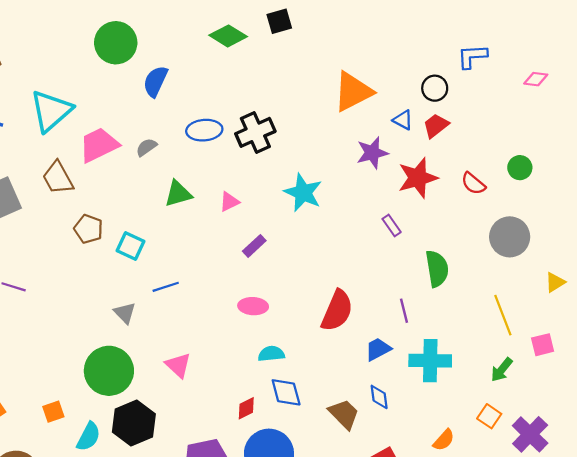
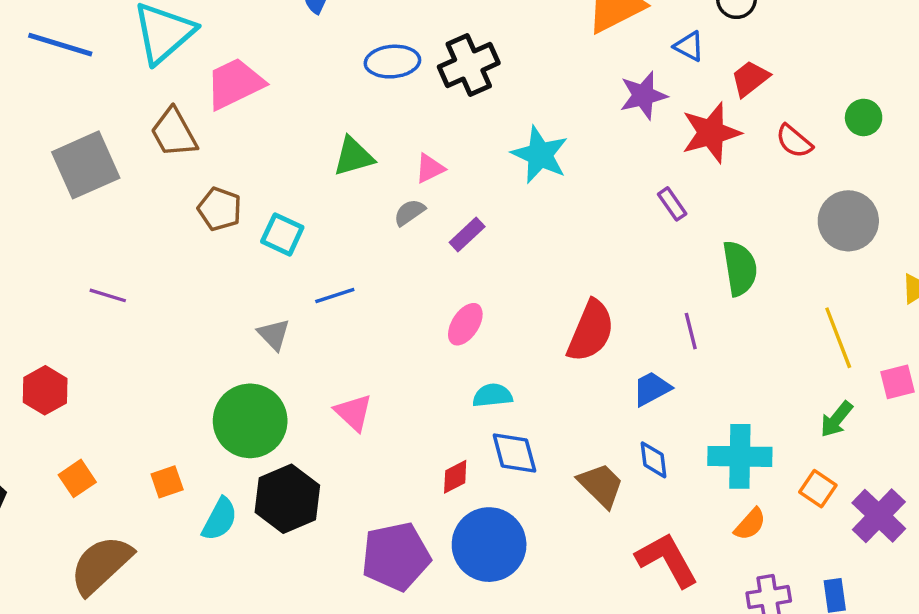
red trapezoid: (436, 126) -> (750, 79), moved
gray semicircle: (146, 147) -> (409, 212), moved
pink ellipse: (253, 306) -> (465, 324), turned -60
cyan cross: (430, 361) -> (740, 456), moved

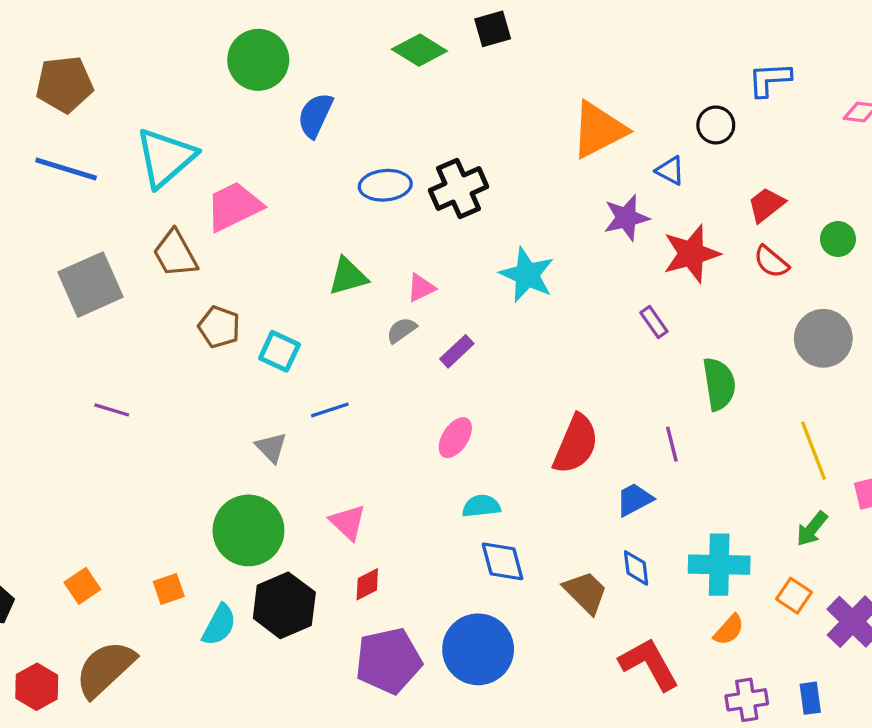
red trapezoid: (750, 79) -> (766, 205), moved
red hexagon: (45, 390) -> (37, 687), moved
red diamond: (455, 477) -> (367, 584), moved

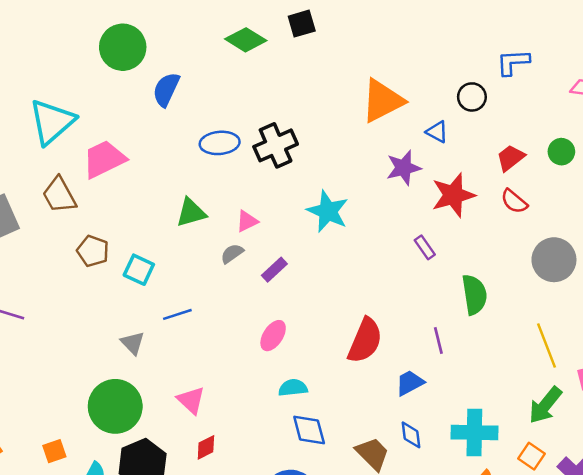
green circle: (838, 239) -> (561, 152), moved
green arrow: (812, 529) -> (545, 405), size x1.4

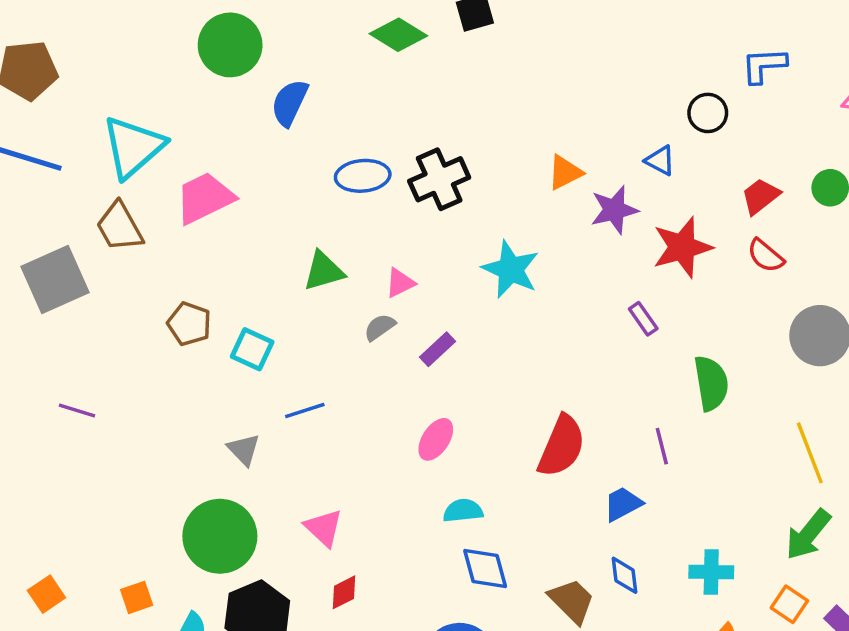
orange triangle: (382, 101) -> (565, 172), moved, size x0.6
brown trapezoid: (59, 195) -> (120, 227), moved
cyan cross: (474, 432) -> (711, 572), size x0.7

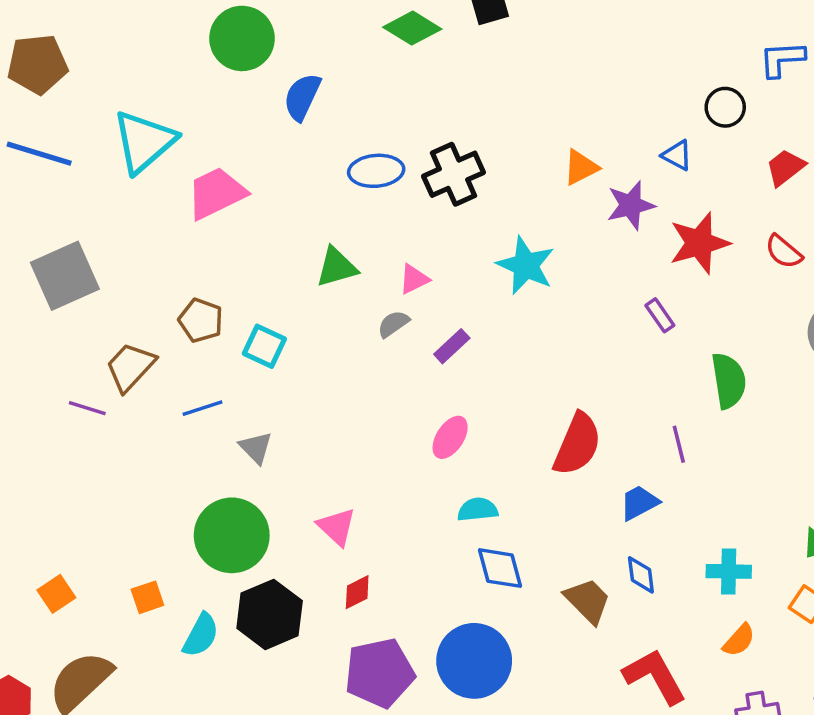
red trapezoid: (760, 196) -> (785, 167), moved
brown trapezoid: (120, 227) -> (130, 367), moved, turned 72
blue line: (305, 410) -> (202, 408), moved

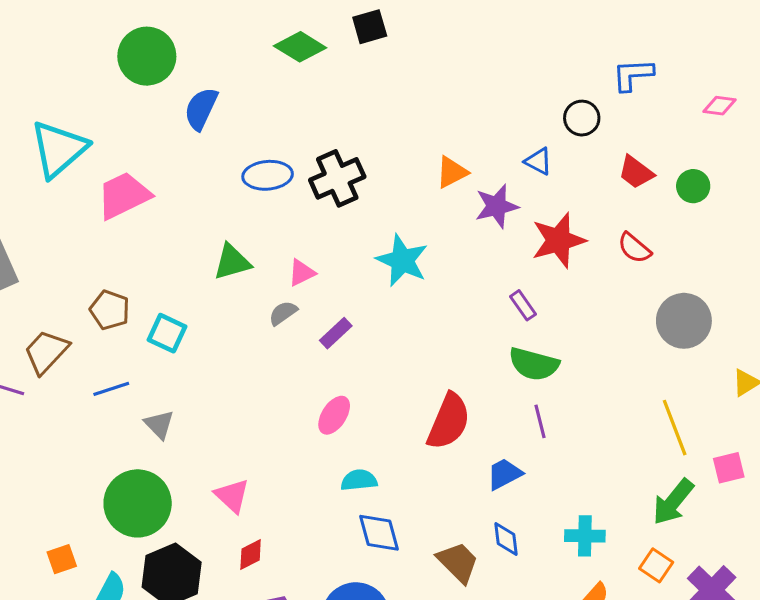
red trapezoid: (785, 167) -> (636, 172), turned -105
green semicircle: (729, 381) -> (534, 364), moved, turned 114

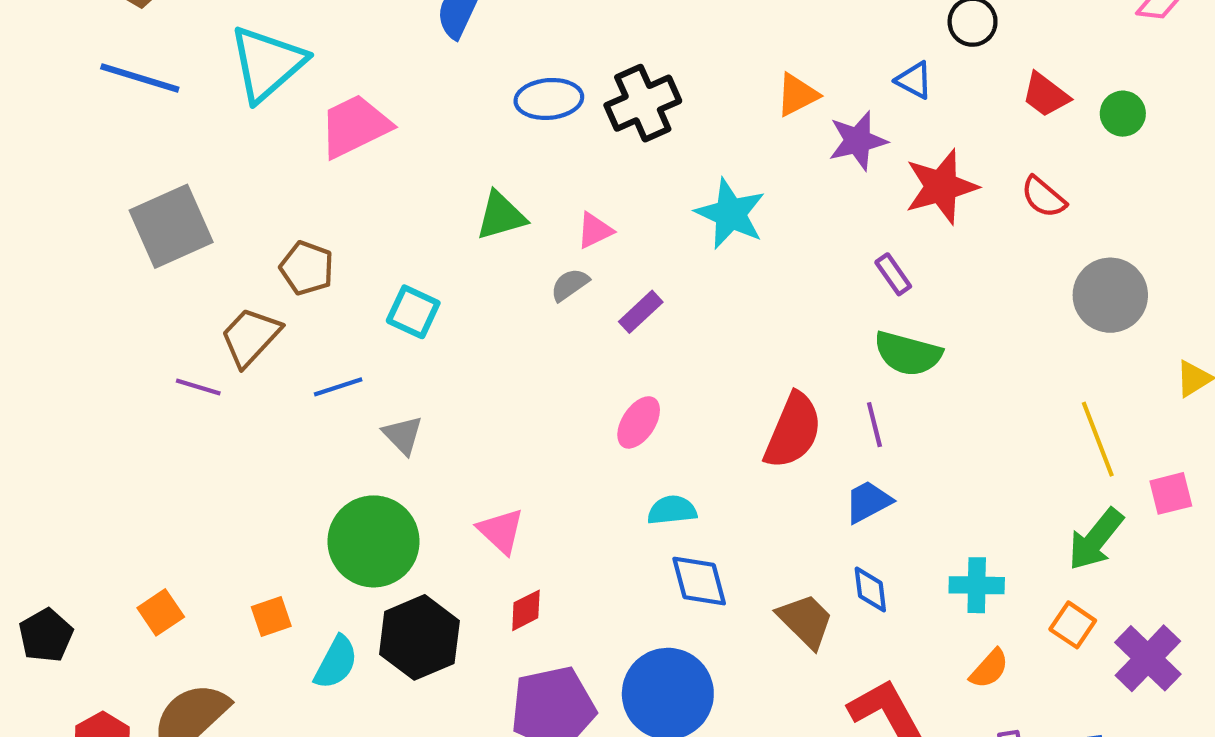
brown pentagon: (110, 310) -> (307, 268), moved
purple line: (540, 421) -> (874, 425), moved

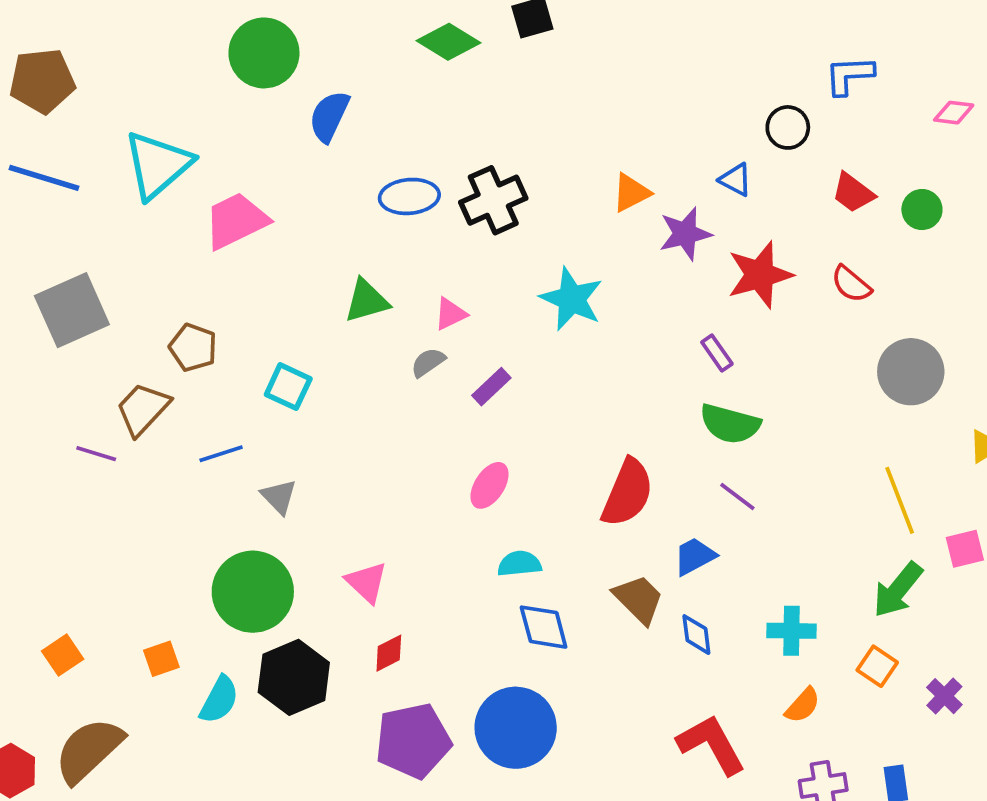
purple line: (874, 425) -> (737, 497), moved, turned -39
brown trapezoid: (806, 621) -> (639, 599), moved
purple cross: (1148, 658) -> (944, 696), size x0.6

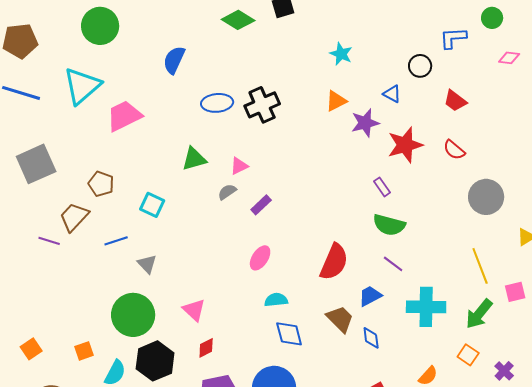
green circle: (264, 53) -> (100, 26), moved
green circle: (922, 210) -> (492, 18), moved
cyan star: (572, 299) -> (341, 54), moved, size x0.7
cyan cross: (791, 631) -> (426, 307), moved, size x1.5

